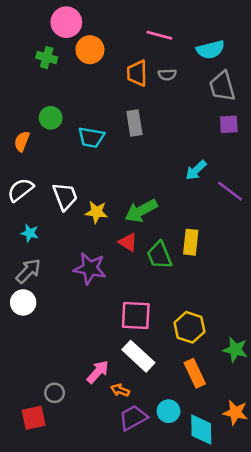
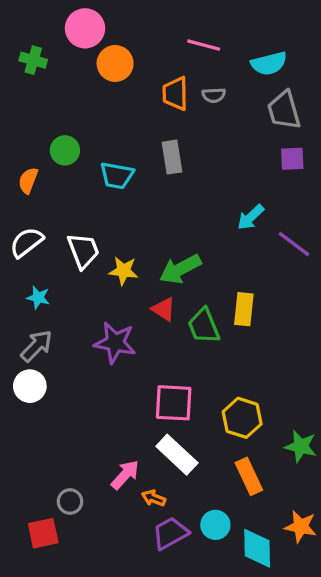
green cross: (47, 58) -> (33, 60), moved

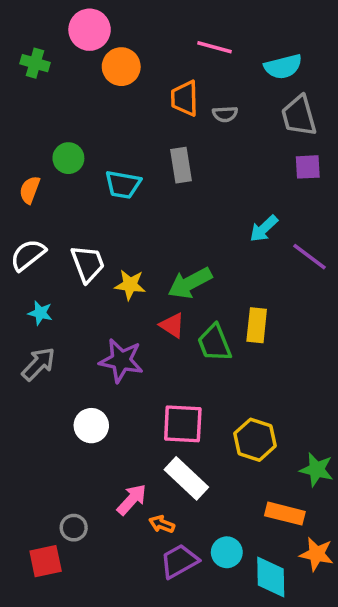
gray semicircle: (214, 95) -> (225, 114), moved
white circle: (30, 386) -> (91, 426), moved
orange rectangle: (249, 476) -> (285, 514), moved, turned -51

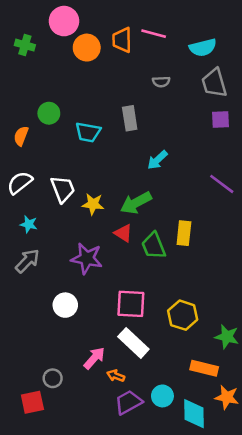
orange trapezoid: (185, 98) -> (122, 40), moved
cyan arrow: (264, 229) -> (157, 160), moved

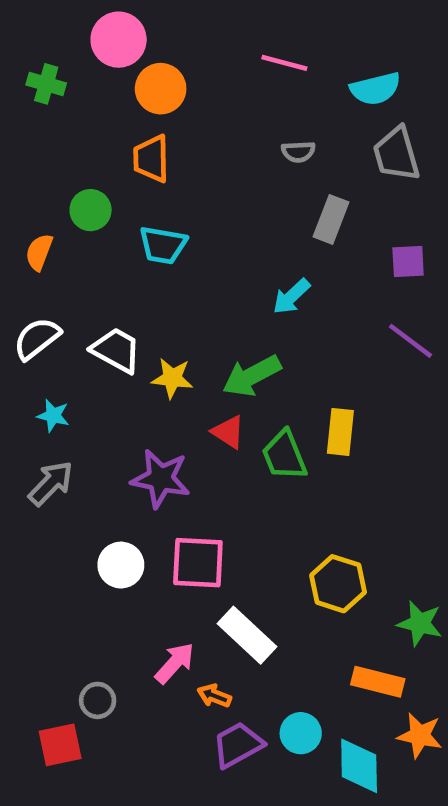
orange trapezoid: (122, 40) -> (151, 159), moved
gray rectangle: (130, 118) -> (331, 219), moved, turned 30
purple square: (221, 120) -> (408, 261), moved
white trapezoid: (63, 189) -> (116, 350), turned -40
pink square: (131, 304) -> (198, 563), moved

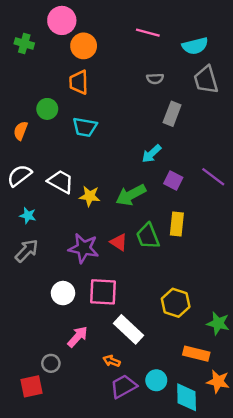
purple square: (408, 261) -> (173, 180), moved, turned 30
red triangle: (228, 432) -> (119, 242), moved
pink arrow: (175, 663) -> (78, 337), moved

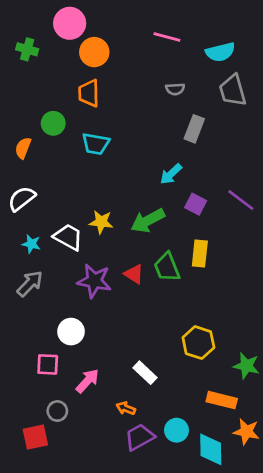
white trapezoid: (61, 182) -> (68, 237), moved
pink square: (103, 292) -> (48, 364), moved, size x0.7
white rectangle: (128, 329) -> (145, 373), size x0.7

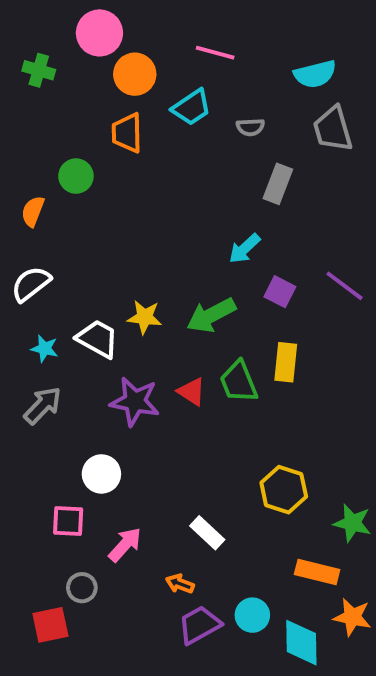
pink line: (167, 37) -> (215, 53), moved
cyan trapezoid: (96, 144) -> (192, 107), moved, turned -44

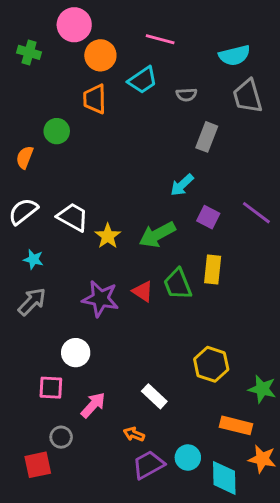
yellow star: (145, 317) -> (108, 236), turned 30
white trapezoid: (98, 339) -> (73, 217), moved

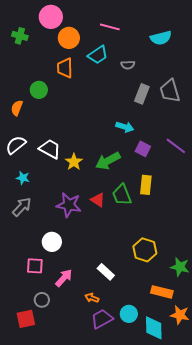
gray trapezoid: (248, 96) -> (170, 91), moved
cyan arrow: (182, 185) -> (125, 127), turned -120

